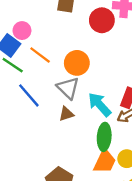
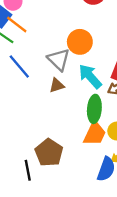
orange line: (40, 55) -> (17, 25), moved
orange circle: (77, 63) -> (80, 42), moved

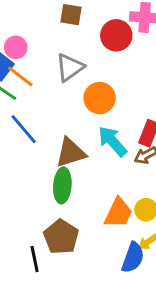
gray triangle: (59, 60) -> (70, 68), moved, turned 40
brown triangle: (57, 85) -> (71, 153), size x1.6
green ellipse: (94, 109) -> (62, 185), moved

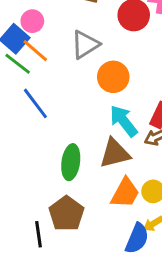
brown triangle: (71, 153) -> (115, 153), moved

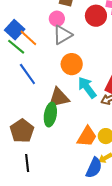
pink circle: (32, 21) -> (57, 19), moved
orange circle: (113, 77) -> (72, 64), moved
brown triangle: (115, 153) -> (59, 98), moved
brown pentagon: (66, 214) -> (22, 131), moved

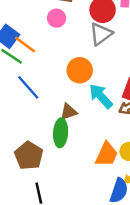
gray triangle: (62, 35) -> (101, 34), moved
brown triangle: (59, 98) -> (69, 112), size x0.7

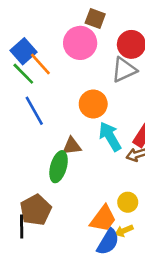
pink circle: (57, 18) -> (80, 43), size x1.6
orange trapezoid: (107, 154) -> (103, 219), moved
brown pentagon: (29, 156) -> (36, 210), moved

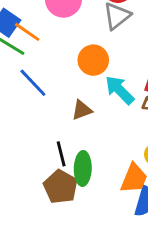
green ellipse: (59, 167) -> (83, 168), moved
black line: (22, 226) -> (61, 154), moved

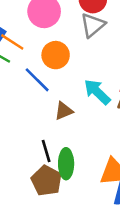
orange circle: (93, 60) -> (56, 55), moved
blue line: (33, 83) -> (37, 80), moved

